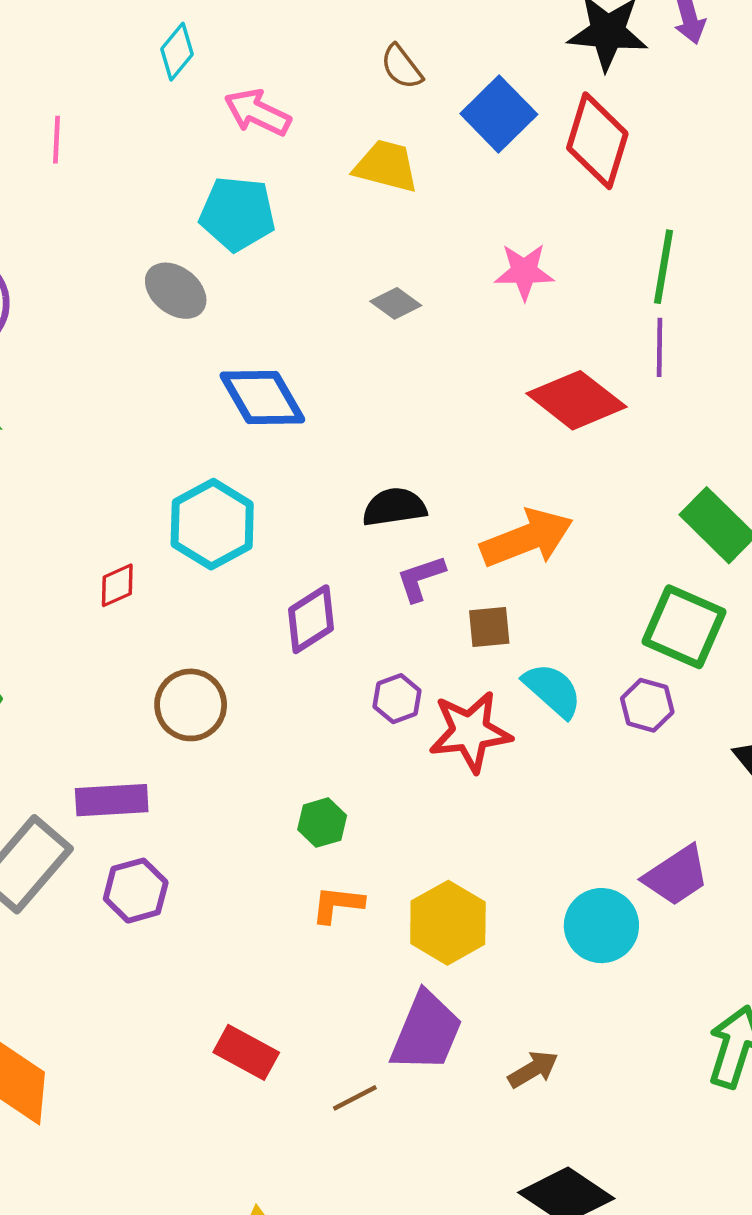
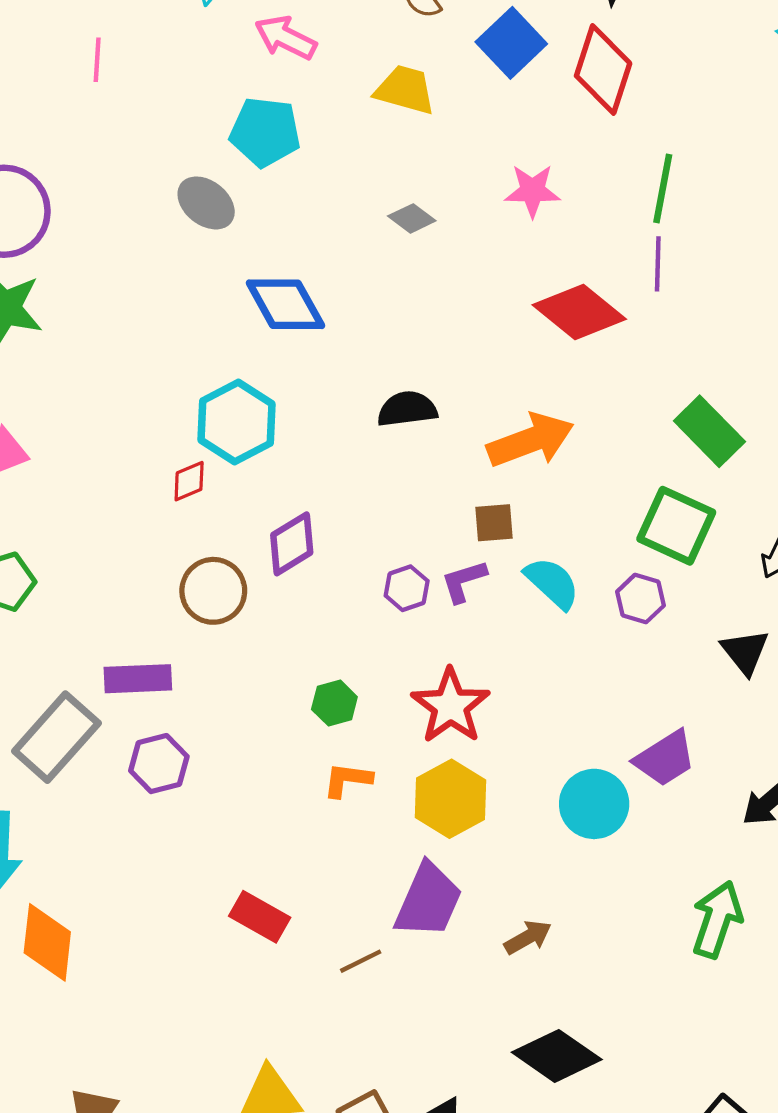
purple L-shape: (421, 578) -> (464, 581), moved
red diamond: (117, 585) -> (189, 481), moved
purple diamond: (311, 619) -> (292, 544), moved
red star: (470, 732) -> (450, 706), moved, turned -30

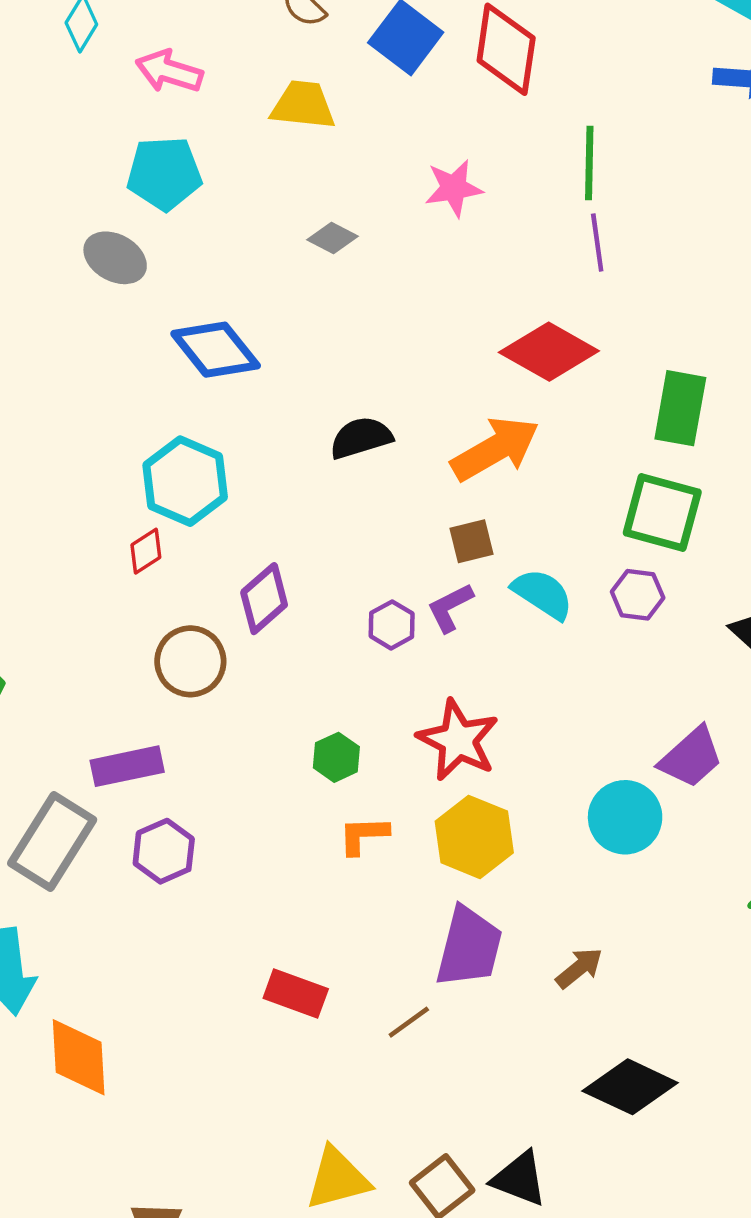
red diamond: (579, 312) -> (549, 352), moved
green rectangle: (709, 431) -> (680, 408), turned 64

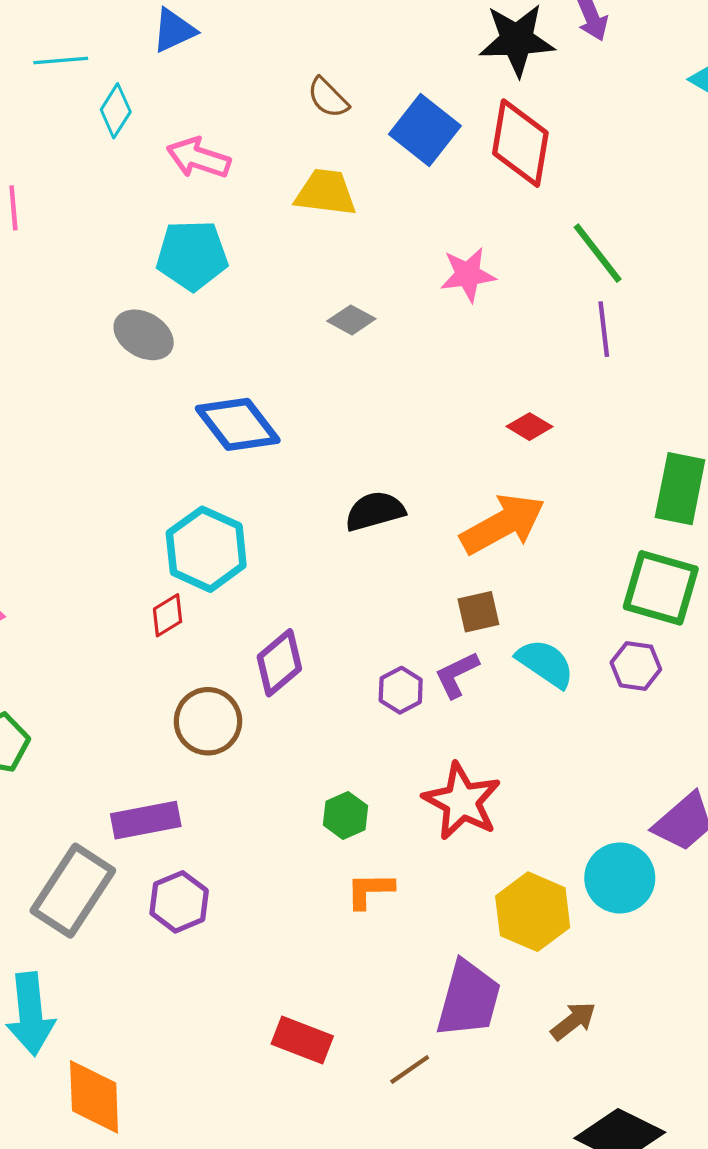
green line: (589, 163) -> (598, 253), turned -40
red diamond: (549, 352) -> (530, 427), moved, size x0.5
yellow hexagon: (474, 837) -> (533, 912), moved

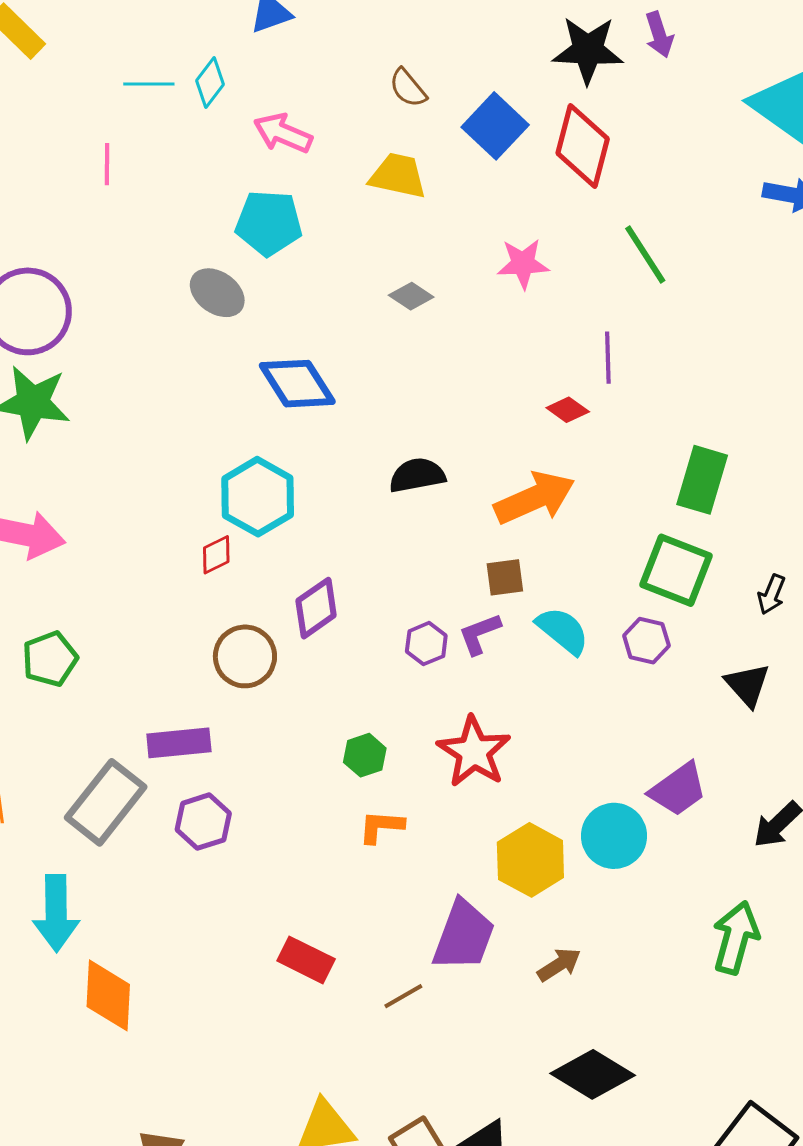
cyan line: (61, 61) -> (149, 84), moved
purple line: (604, 329) -> (608, 358), moved

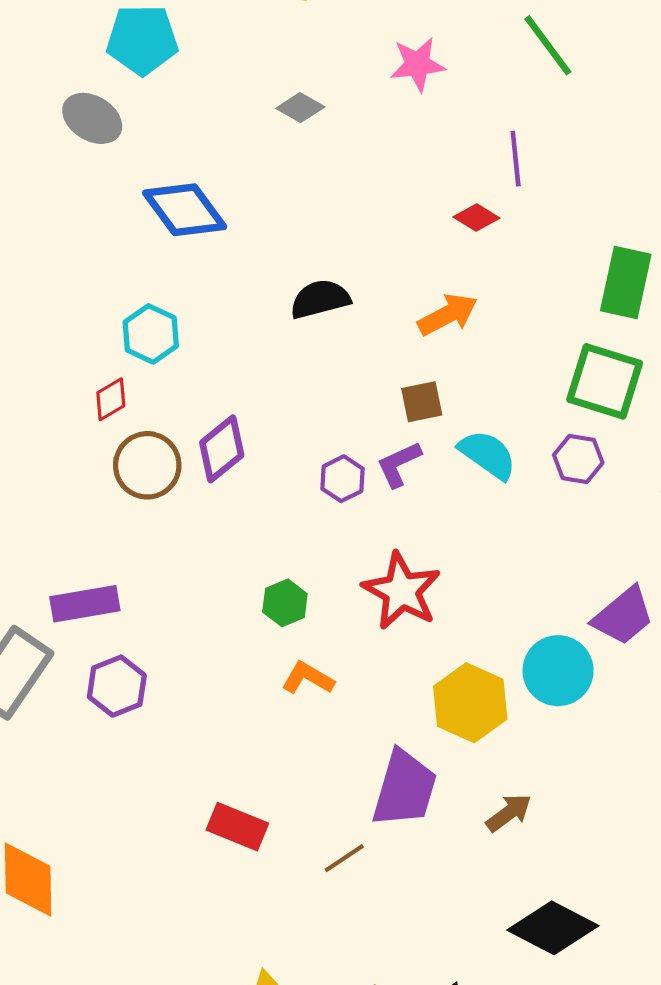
cyan hexagon: (258, 497) -> (151, 334), size x0.7
orange arrow: (535, 498) -> (448, 315), size x0.7
brown circle: (245, 656) -> (147, 465), moved
orange L-shape: (381, 827) -> (308, 678), turned 30

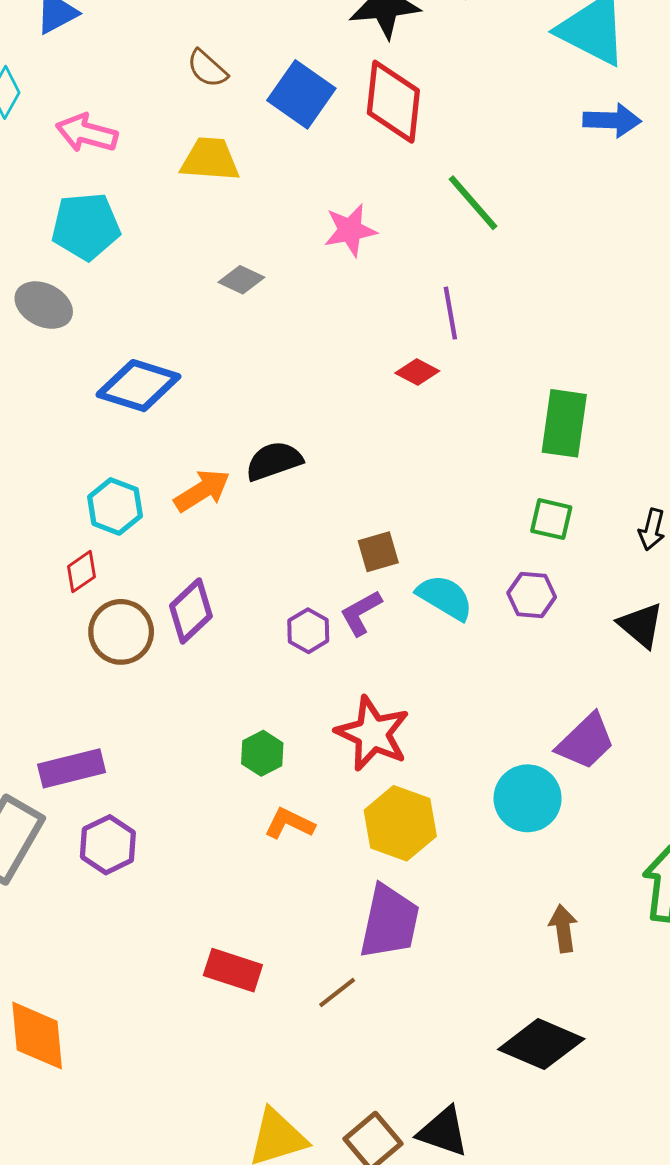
blue diamond: (185, 210) -> (138, 386), turned -32
orange arrow: (448, 315) -> (202, 491), moved
green square: (605, 381) -> (551, 519), size x0.6
yellow hexagon: (470, 703) -> (400, 823), moved
brown arrow: (509, 813) -> (563, 929), moved, turned -57

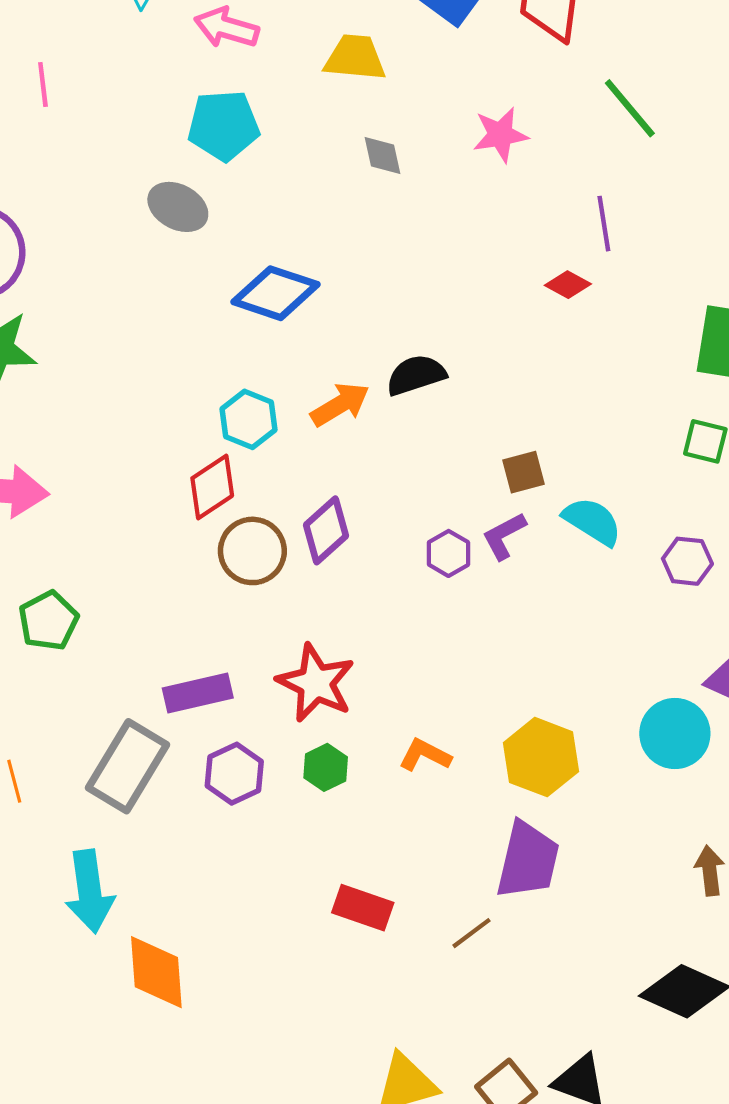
gray diamond: (241, 280) -> (382, 156), moved, turned 51
red diamond: (82, 572) -> (212, 487), size x1.5
purple hexagon: (532, 595) -> (687, 561), moved
red star: (373, 734) -> (316, 683), moved
green hexagon: (262, 753) -> (326, 767), moved

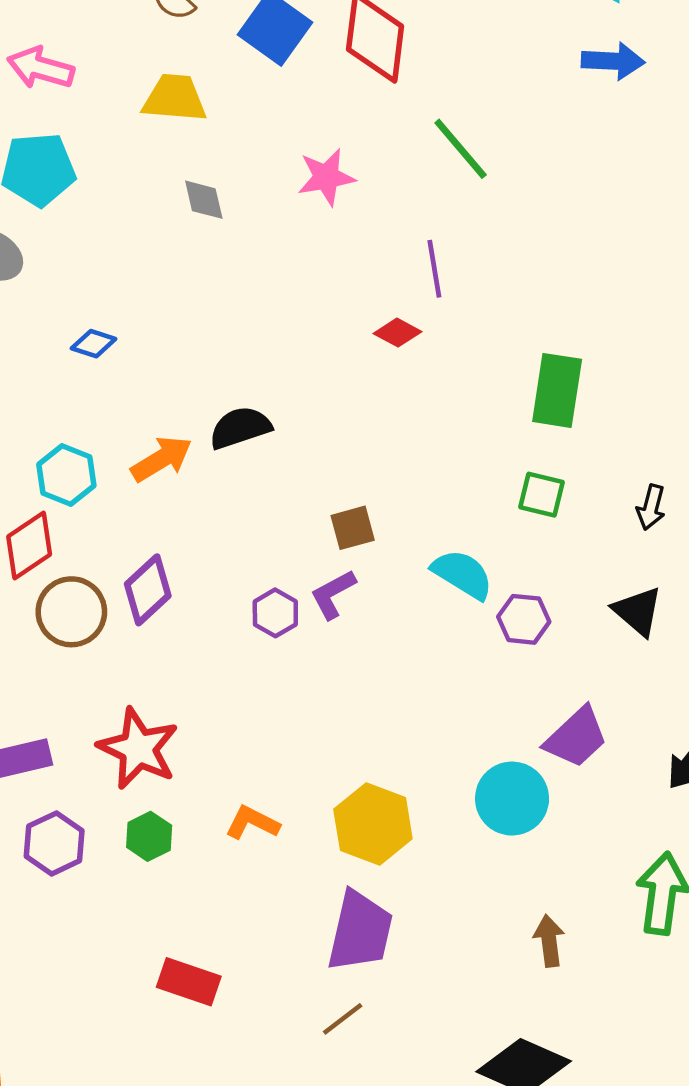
blue diamond: (276, 293) -> (94, 344), size x0.5
cyan semicircle: (592, 521) -> (462, 574), moved
brown line: (472, 933) -> (343, 1019), moved

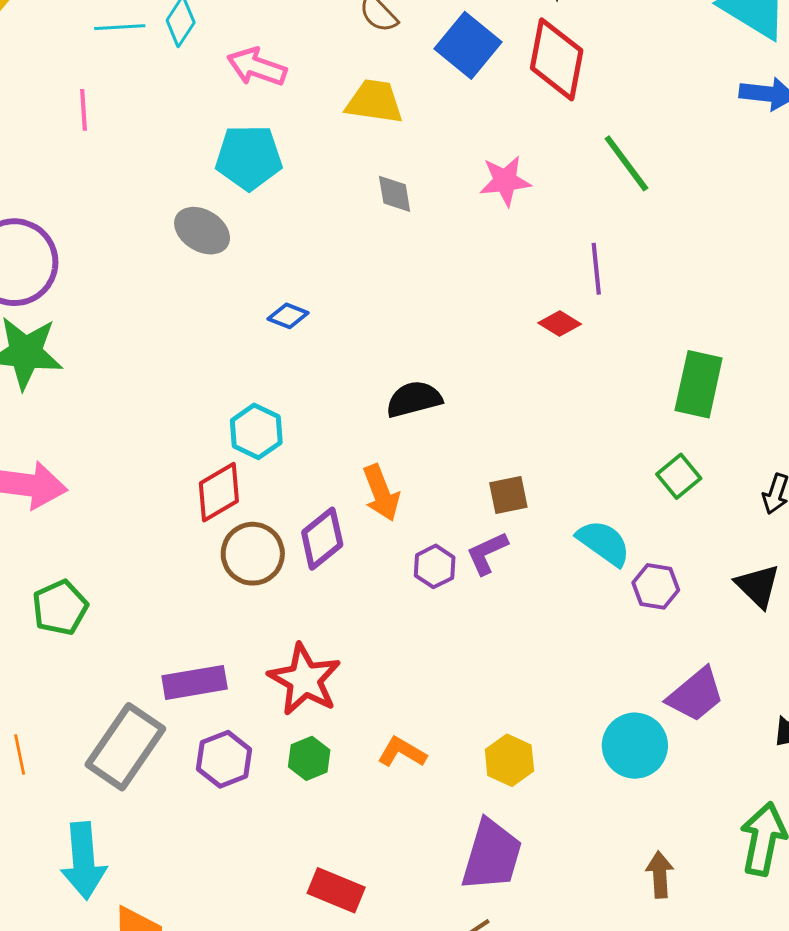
orange arrow: (161, 459) -> (381, 493), moved, turned 96
green square: (542, 495) -> (679, 476), turned 33
yellow hexagon: (373, 824) -> (509, 760), size x0.7

